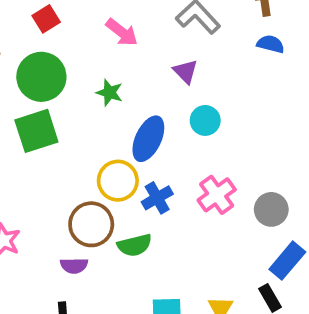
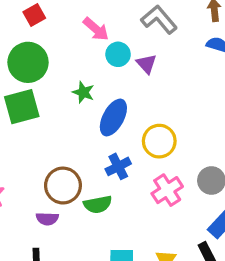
green star: (110, 93) -> (83, 92), moved
cyan circle: (205, 120) -> (118, 54), moved
yellow circle: (118, 181) -> (159, 141), moved
pink cross: (217, 195) -> (167, 190), moved

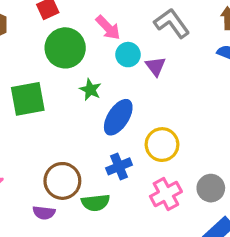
green circle: (28, 62) -> (65, 48), moved

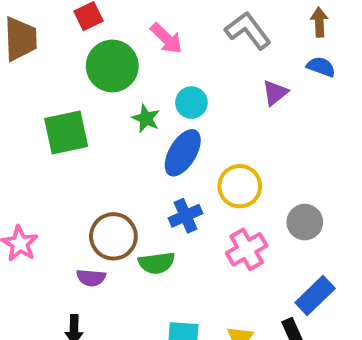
cyan circle: (128, 55) -> (191, 103), moved
purple triangle: (156, 66) -> (275, 93), moved, turned 30
gray circle: (211, 188) -> (305, 222), moved

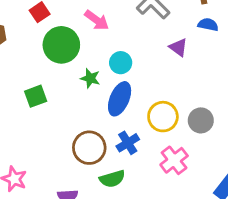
purple triangle: (275, 93) -> (178, 47), turned -36
green square: (66, 132) -> (36, 96), size x0.7
gray circle: (305, 222) -> (201, 120), moved
brown circle: (113, 236) -> (89, 148), moved

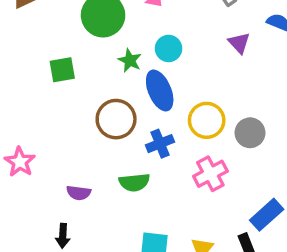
blue ellipse: (120, 99) -> (160, 90), turned -56
brown circle: (89, 148) -> (116, 119), moved

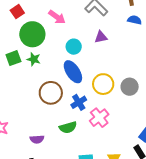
purple triangle: (239, 43) -> (101, 37), moved, turned -48
green star: (130, 60) -> (34, 59), moved
green square: (62, 70) -> (13, 58), moved
pink cross: (210, 174) -> (99, 118), moved

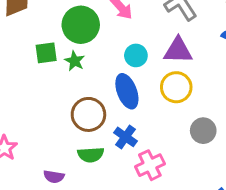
purple triangle: (101, 37) -> (178, 50), size x1.5
yellow circle: (103, 84) -> (176, 87), moved
blue cross: (79, 102) -> (125, 137), turned -35
green semicircle: (68, 127) -> (91, 155), moved

